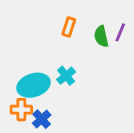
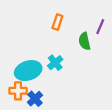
green semicircle: (101, 36) -> (85, 41), moved

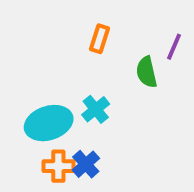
orange cross: (18, 91) -> (58, 166), moved
blue cross: (35, 99) -> (86, 164), moved

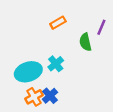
orange rectangle: (100, 39) -> (58, 23), turned 42
orange cross: (58, 166) -> (34, 97), turned -30

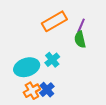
orange rectangle: (58, 23) -> (54, 21), size x1.6
purple line: (101, 27) -> (81, 26), moved

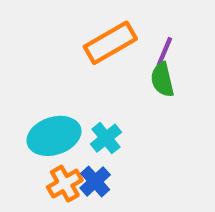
cyan cross: (52, 60) -> (106, 138), moved

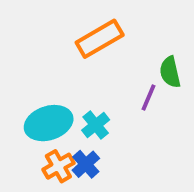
purple line: (165, 51) -> (149, 98), moved
green semicircle: (162, 80) -> (170, 72), moved

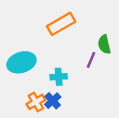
cyan ellipse: (49, 123) -> (21, 62), moved
cyan cross: (96, 125) -> (59, 77), turned 35

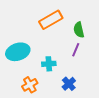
green semicircle: (104, 44) -> (79, 30), moved
blue cross: (53, 101) -> (69, 84), moved

